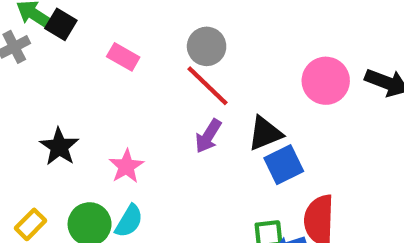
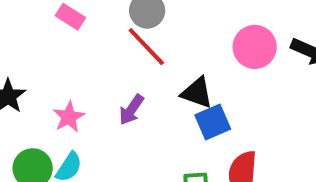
black triangle: (265, 133) -> (197, 93), turned 39
purple arrow: (208, 136) -> (131, 110), moved

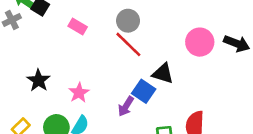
purple arrow: (131, 110) -> (126, 106), moved
blue square: (213, 122) -> (144, 91), moved, turned -30

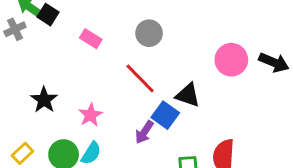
red line: (128, 44) -> (140, 78), moved

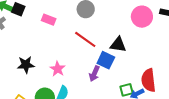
black star: (44, 100) -> (26, 65), turned -30

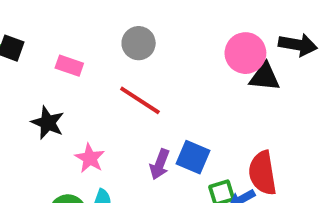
black triangle: (118, 45) -> (265, 77), moved
blue square: (106, 60) -> (193, 157), moved
black star: (26, 65) -> (48, 123), moved, turned 30

